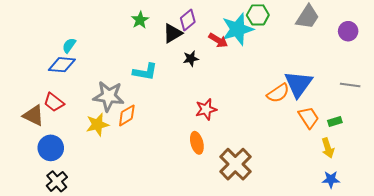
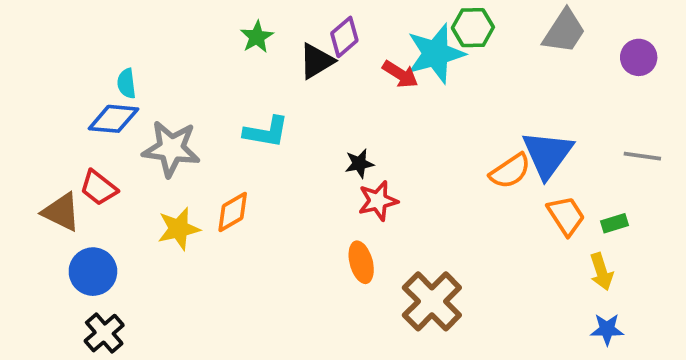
cyan semicircle: (69, 45) -> (126, 83), turned -42
black star: (191, 59) -> (359, 164), moved
gray star: (109, 96) -> (171, 149), moved

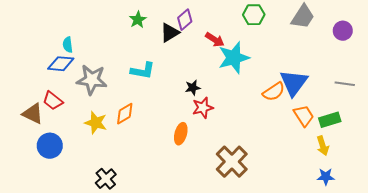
cyan star: (436, 54) -> (234, 58), moved
green rectangle: (614, 223) -> (330, 120), size x1.5
yellow star: (179, 229) -> (96, 123), turned 30
orange ellipse: (361, 262) -> (181, 134), moved, turned 30
black cross: (104, 333) -> (106, 179), moved

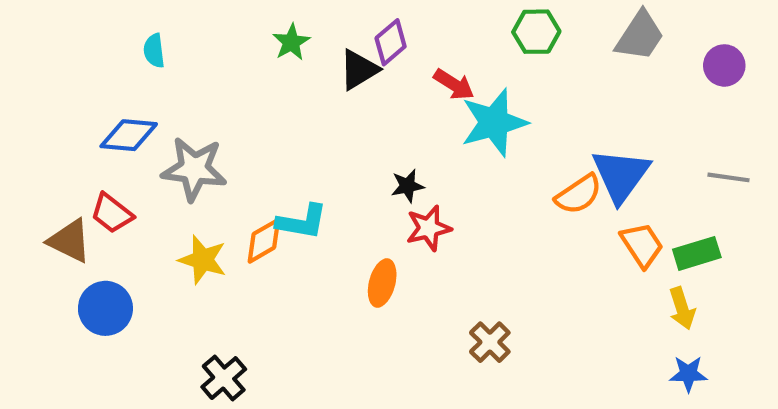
cyan semicircle: (68, 45) -> (154, 51), moved
cyan L-shape: (143, 71) -> (302, 222), moved
brown cross: (232, 162) -> (490, 342), size x0.6

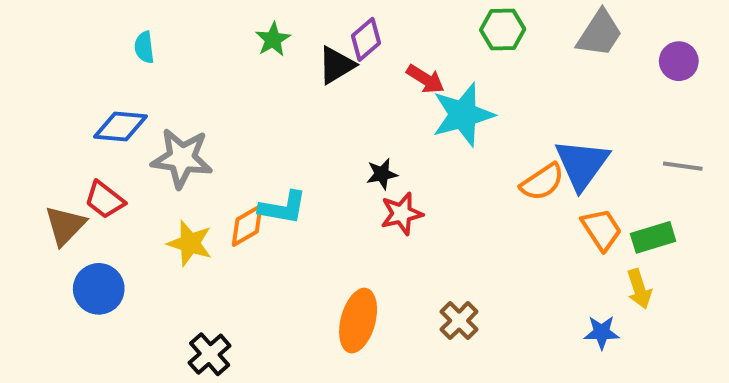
brown triangle: (70, 241) -> (65, 225), turned 48
orange ellipse: (382, 283) -> (358, 321), moved, size x1.4
blue star: (688, 374) -> (602, 332), moved

